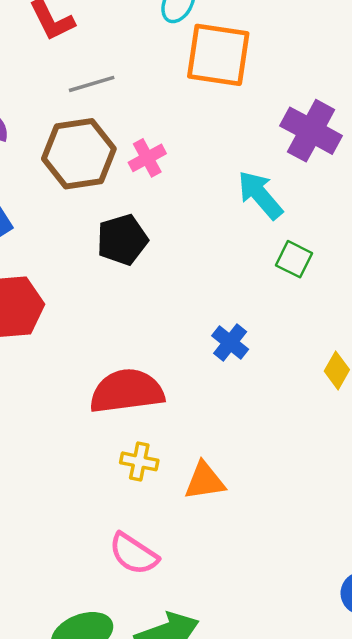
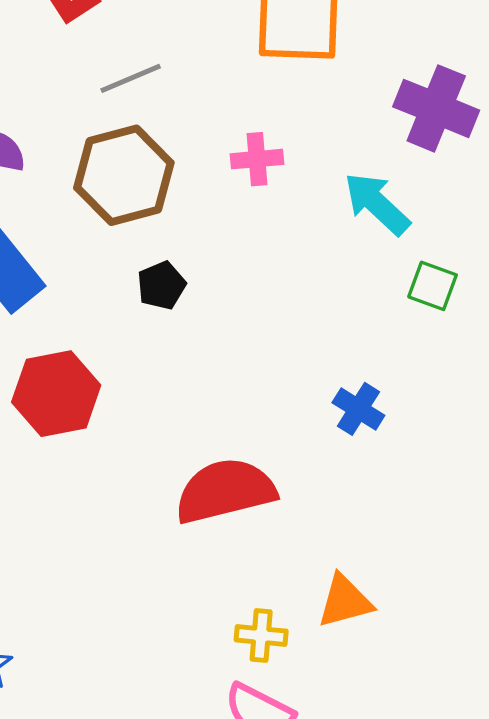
pink cross: (147, 158) -> (257, 159), moved, turned 30
black pentagon: (122, 240) -> (161, 285), moved, size x0.7
yellow cross: (139, 461) -> (261, 636), moved

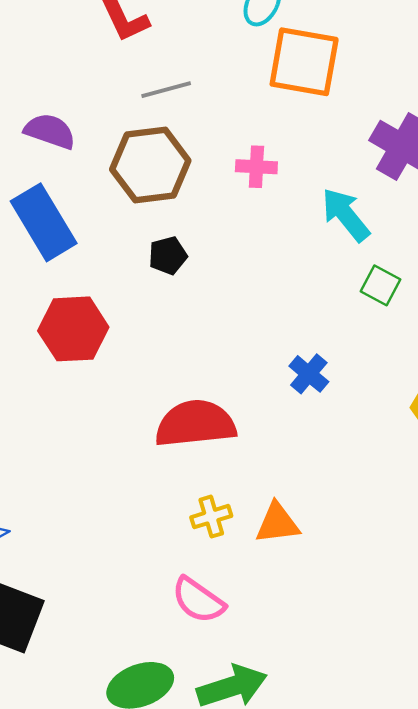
yellow cross: (261, 636) -> (211, 517), moved, turned -30

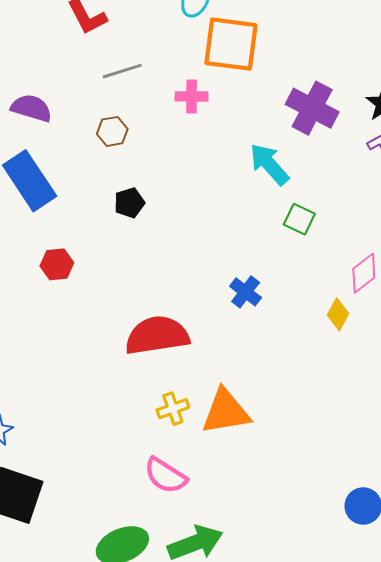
brown hexagon: (150, 165) -> (112, 131), size x0.5
pink cross: (256, 167) -> (192, 96), moved
red hexagon: (73, 329) -> (57, 264), size x0.6
orange triangle: (277, 523) -> (226, 412), size x1.4

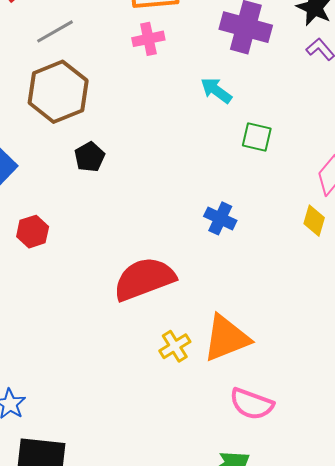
pink cross: (192, 96) -> (148, 39), moved
brown hexagon: (112, 131) -> (58, 92), size x2.0
cyan arrow: (269, 164) -> (216, 90), size x0.7
pink semicircle: (165, 476) -> (252, 404), moved

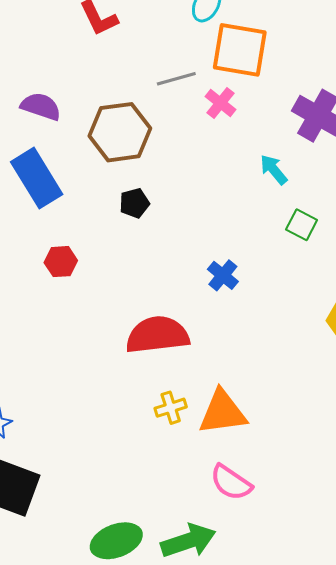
gray line: (55, 31) -> (176, 79), moved
pink cross: (148, 39) -> (221, 103), turned 36
blue cross: (220, 218) -> (223, 275), moved

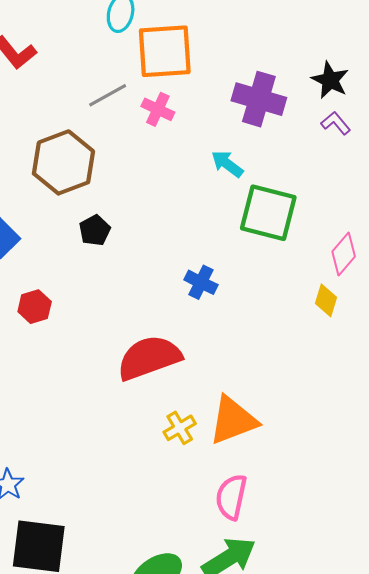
green square: (302, 225) -> (268, 213), size x1.8
pink semicircle: (231, 482) -> (231, 497), moved, turned 81

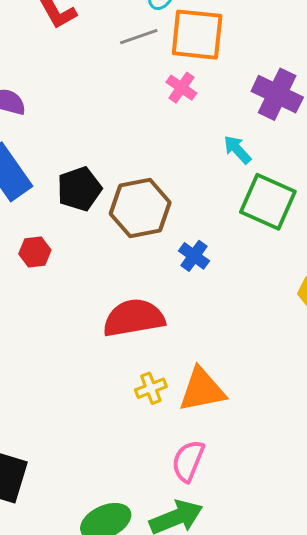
gray line: (108, 95) -> (139, 37), moved
brown hexagon: (63, 162) -> (140, 208), moved
black pentagon: (95, 230) -> (79, 189), moved, size x1.5

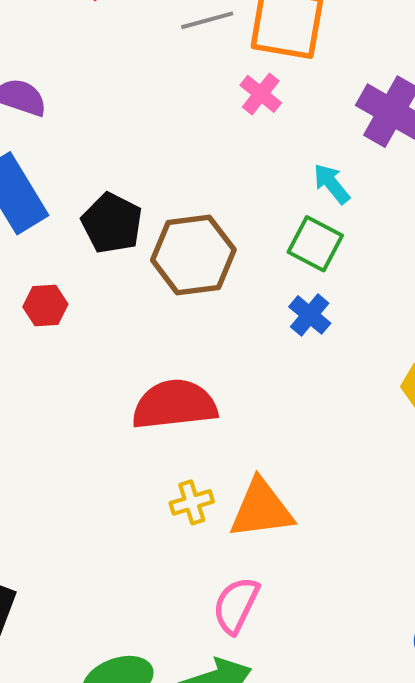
black pentagon: (79, 189) -> (112, 223), turned -30
green square: (268, 202) -> (315, 244), moved, size x0.7
blue cross: (194, 256) -> (310, 315), moved

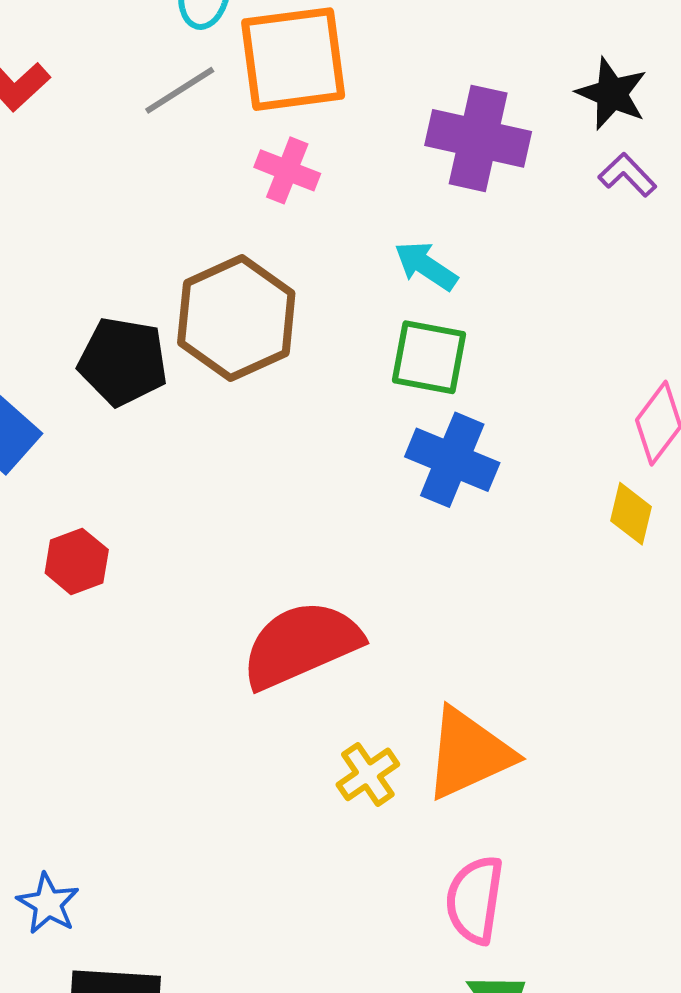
black pentagon: (112, 223) -> (123, 361), moved
brown hexagon: (193, 255) -> (236, 318), moved
blue cross: (310, 315) -> (452, 460), size x1.4

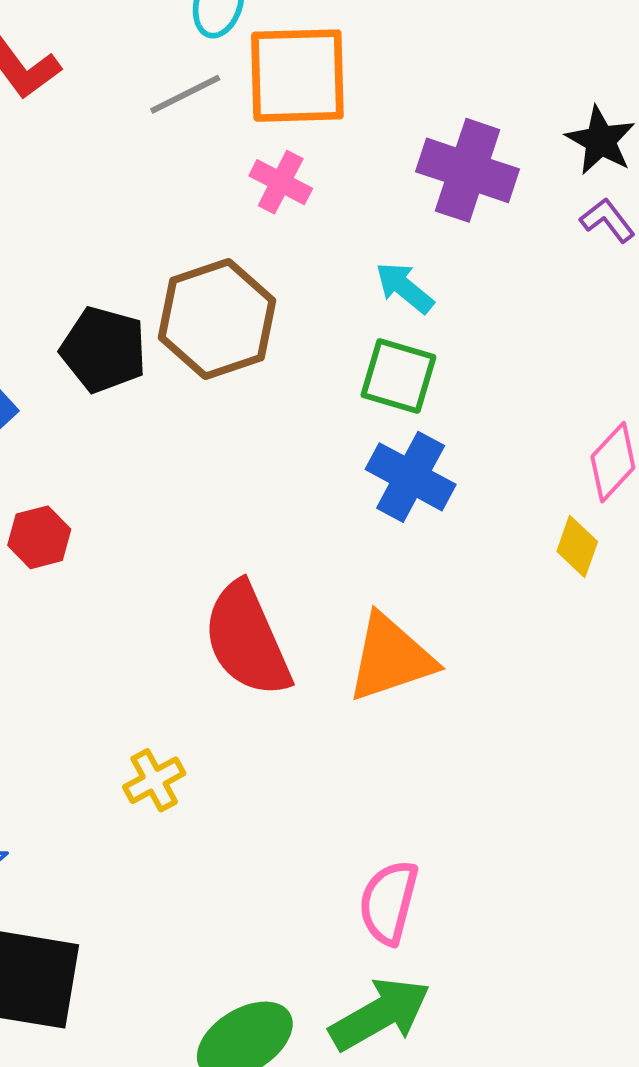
red semicircle: (301, 645) -> (247, 640), turned -96
orange triangle: (469, 753) -> (391, 658), moved
yellow cross: (368, 774) -> (154, 780), moved

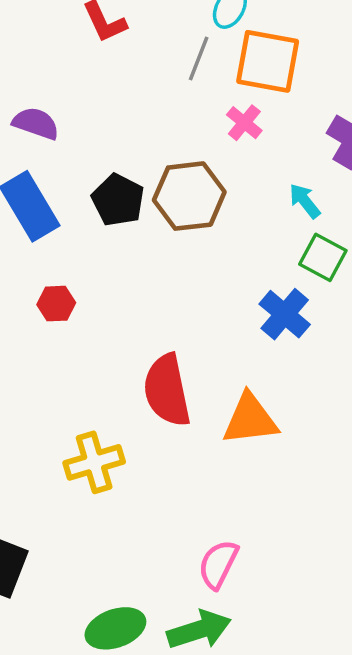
gray line: (185, 94) -> (199, 58), turned -54
green square: (398, 376) -> (323, 257), moved
yellow cross: (154, 780) -> (94, 462), size x1.6

